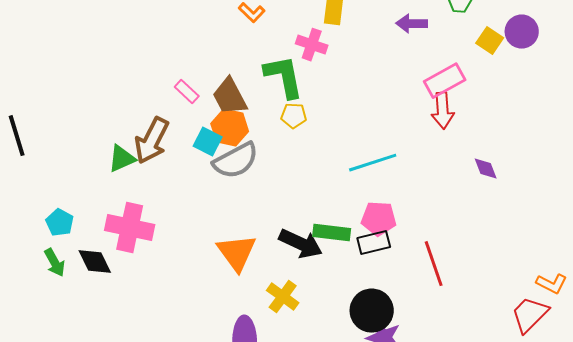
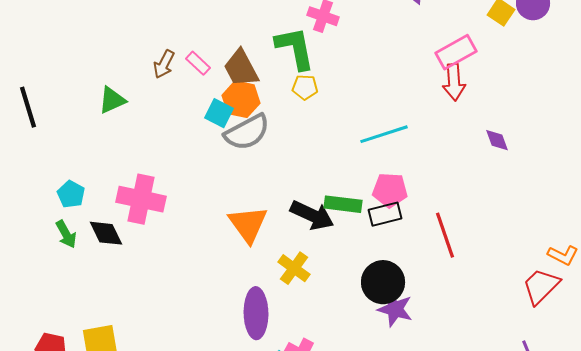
brown arrow: (152, 141) -> (164, 64), moved, size x0.6
green triangle: (122, 159) -> (112, 100), moved

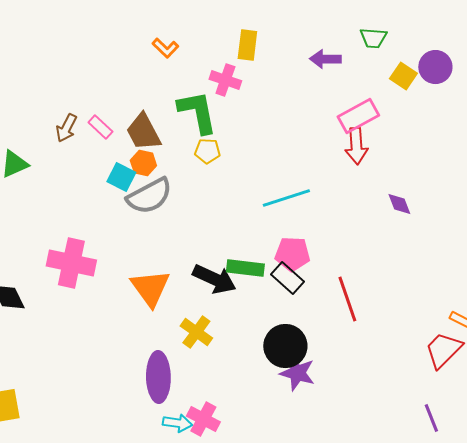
orange hexagon: (241, 99) -> (143, 163), size x0.7
pink cross: (141, 199) -> (71, 263), moved
black rectangle: (385, 214) -> (287, 278), turned 56

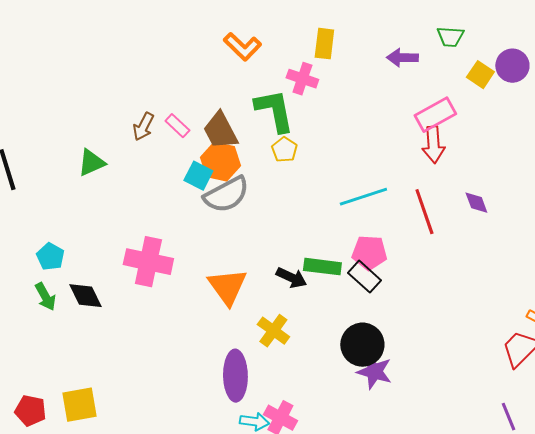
orange L-shape: (165, 48) -> (242, 47), size x1.4
yellow pentagon: (207, 151) -> (284, 150), turned 30
orange hexagon: (143, 163) -> (220, 162), size x1.5
black arrow: (214, 279) -> (291, 278), size x0.7
red line: (347, 299) -> (424, 212), moved

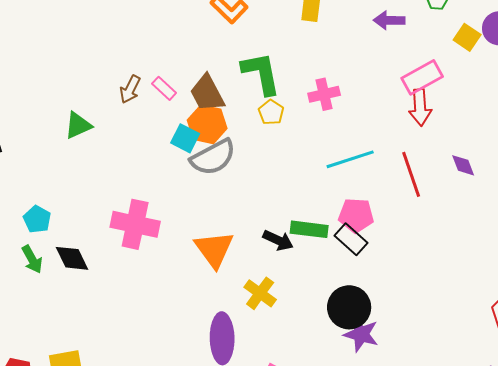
pink cross: (302, 79) -> (324, 94), moved, turned -32

